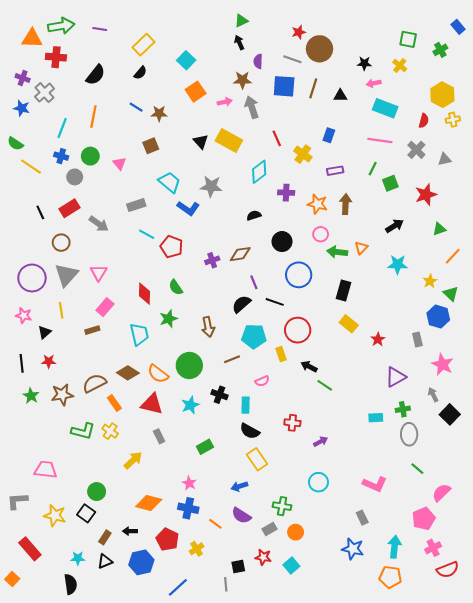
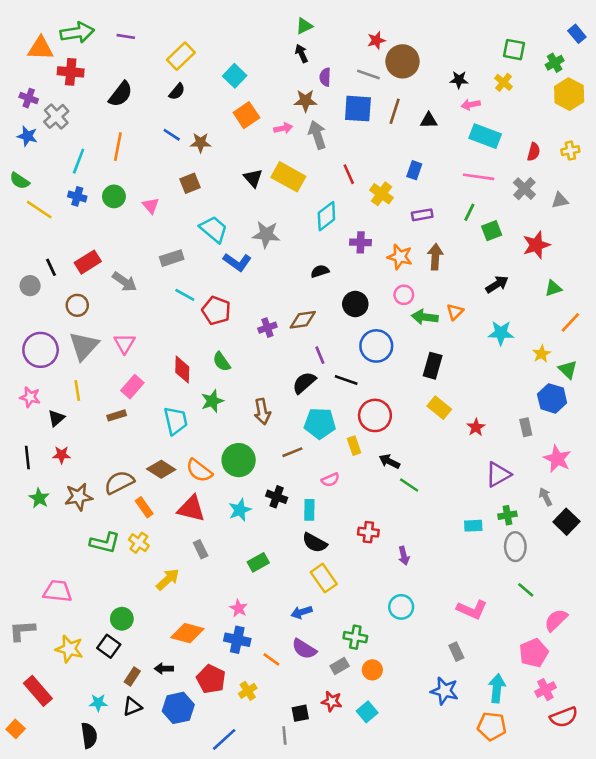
yellow hexagon: (442, 95) -> (569, 94), moved
gray circle: (75, 177) -> (30, 286), moved
purple arrow: (321, 442) -> (404, 556), turned 104

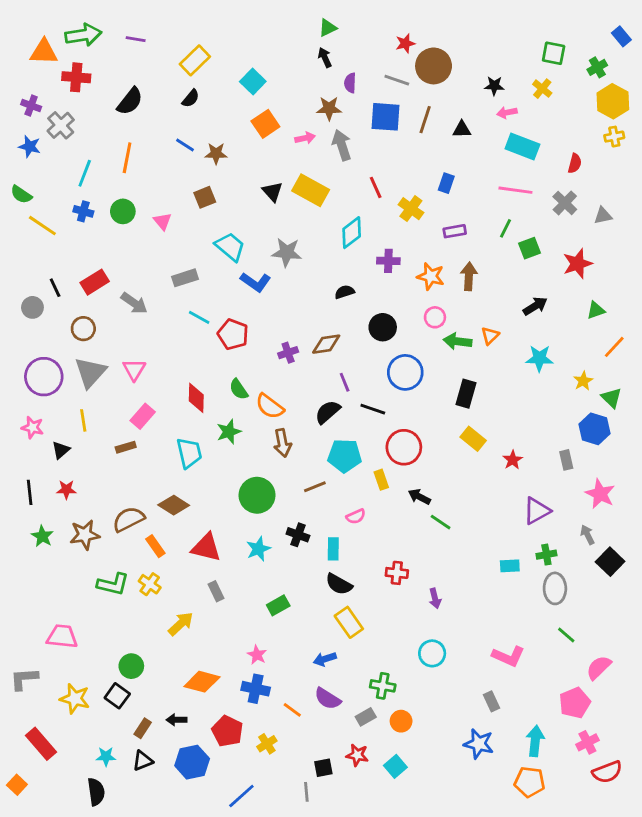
yellow cross: (570, 151) -> (614, 137), moved
orange semicircle: (199, 471) -> (270, 406), moved

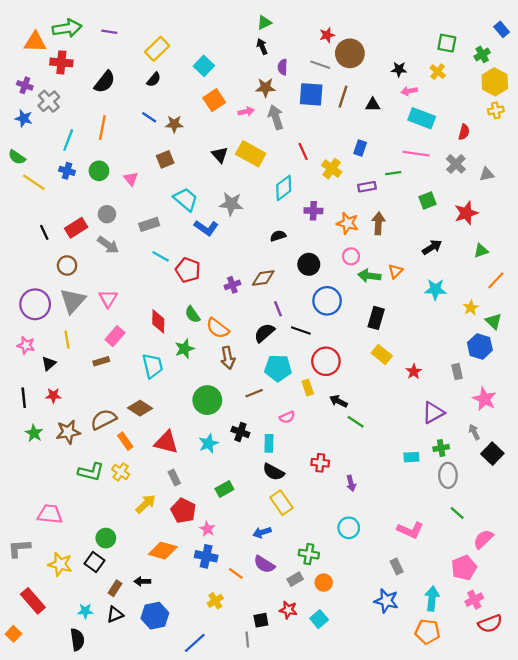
green line: (506, 228) -> (393, 173), moved, turned 56
gray circle: (32, 307) -> (107, 214), moved
red pentagon: (227, 731) -> (183, 511), moved

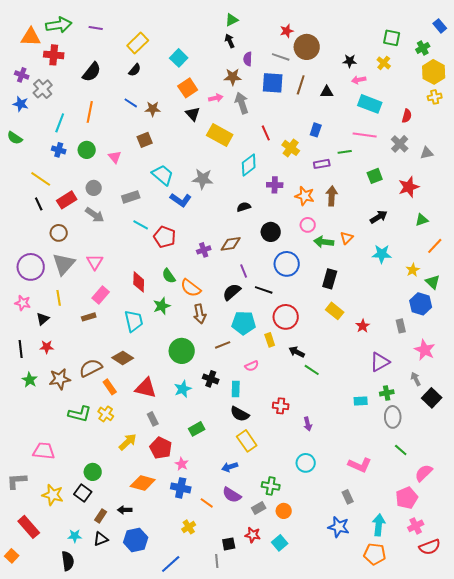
black triangle: (220, 155) -> (193, 114), moved
yellow line: (34, 182) -> (41, 179), moved

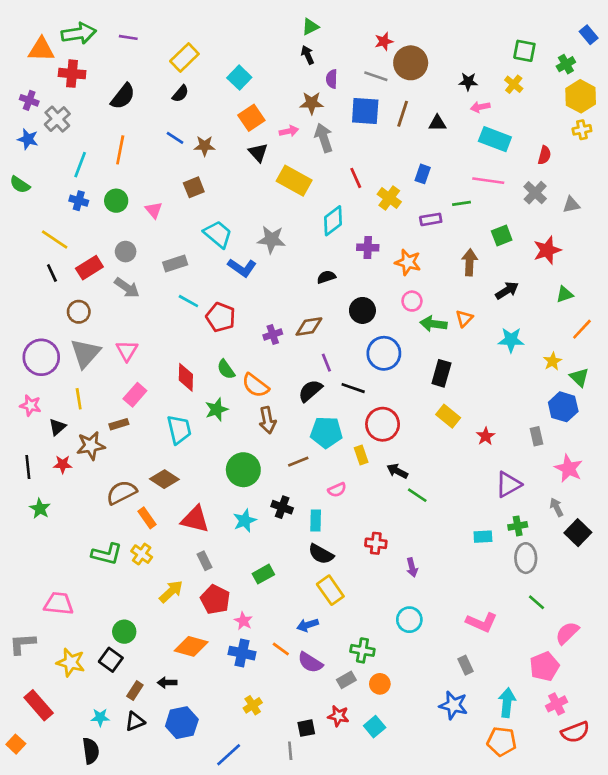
brown arrow: (332, 196) -> (470, 262), moved
brown star: (60, 379) -> (91, 446), moved
orange line: (207, 503) -> (281, 649), moved

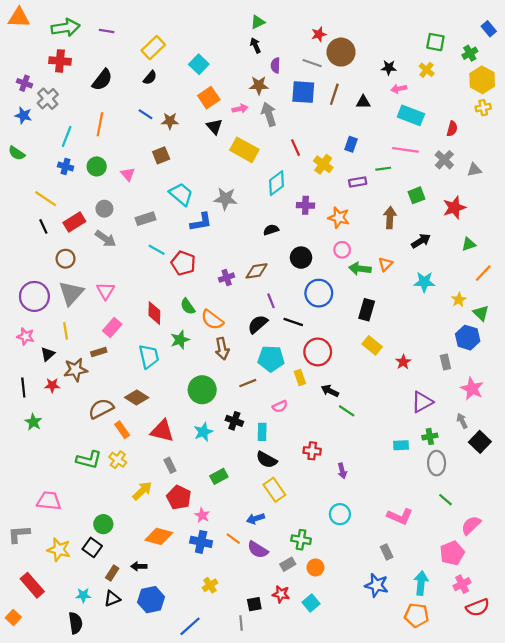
orange triangle: (41, 49) -> (19, 18), moved
blue L-shape: (242, 268) -> (201, 222), turned -45

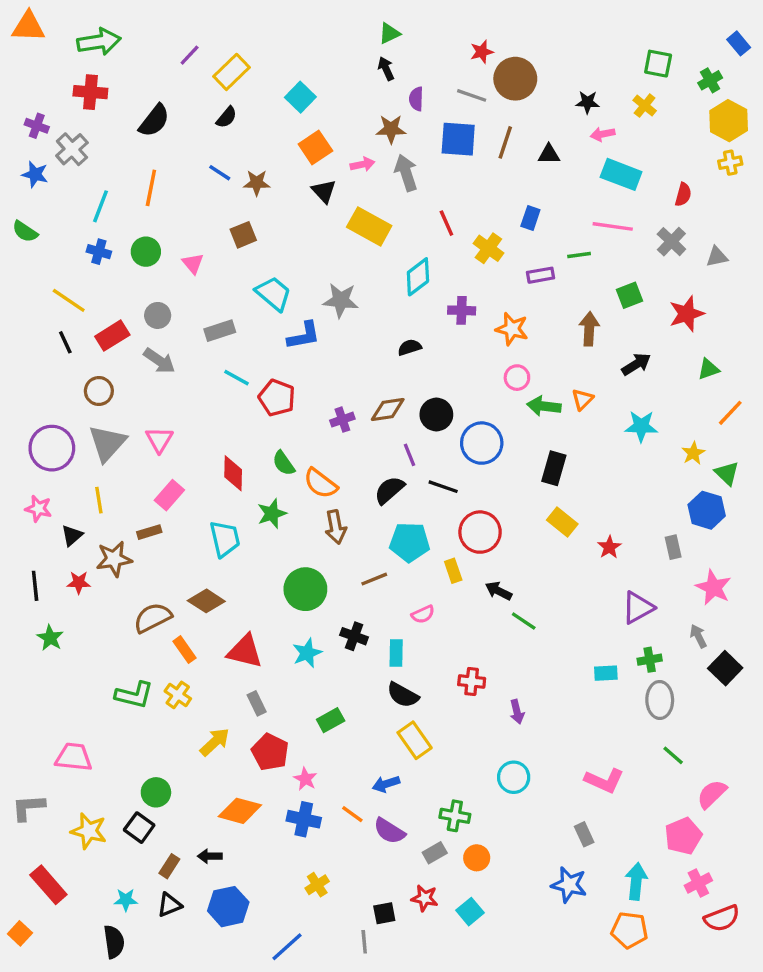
purple line: (107, 31) -> (190, 55), moved, turned -56
black circle: (301, 258) -> (436, 415), moved

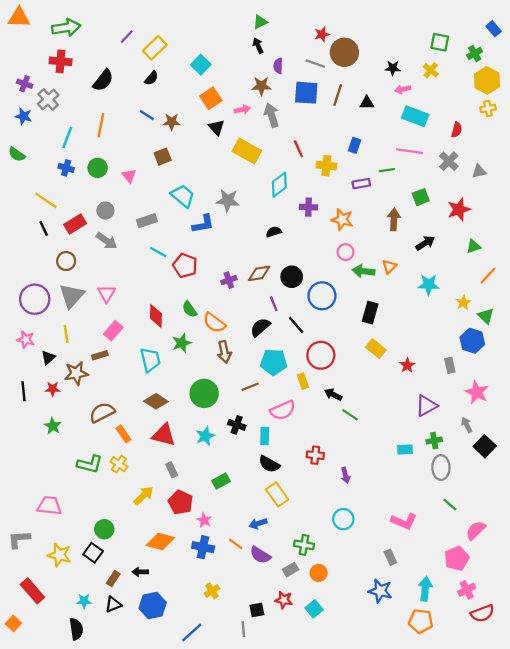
yellow cross: (488, 248) -> (326, 166), turned -30
black line: (443, 487) -> (296, 325), turned 30
brown diamond: (206, 601) -> (156, 401), moved
pink semicircle: (423, 614) -> (283, 410), size x1.6
green star: (50, 638) -> (53, 426), moved

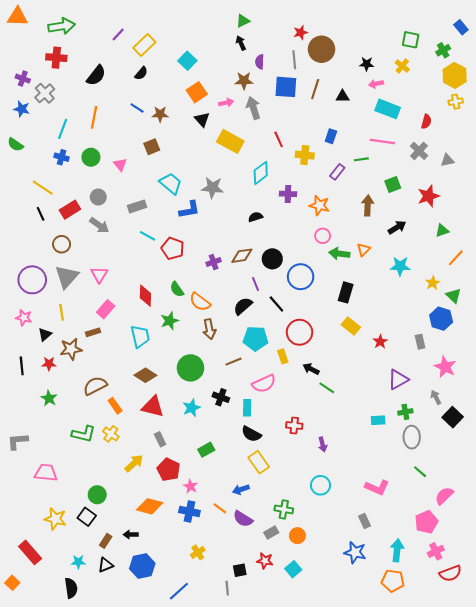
gray line: (315, 64) -> (294, 60), turned 66
purple rectangle: (361, 184) -> (337, 172), turned -42
gray L-shape: (19, 539) -> (18, 441), moved

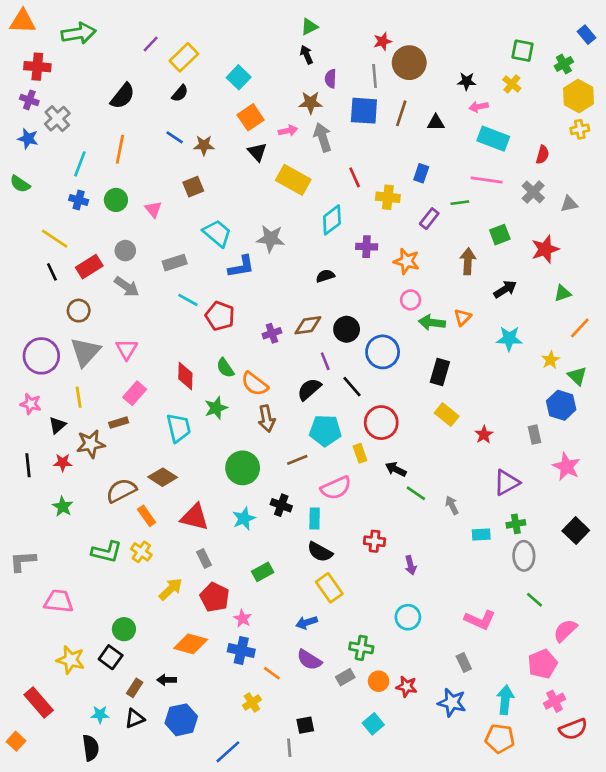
red cross: (56, 58) -> (37, 67), moved
brown diamond: (145, 375) -> (163, 477), moved
gray arrow: (436, 397) -> (452, 505), moved
orange line: (220, 508) -> (272, 673), moved
red star: (265, 561) -> (407, 686), moved

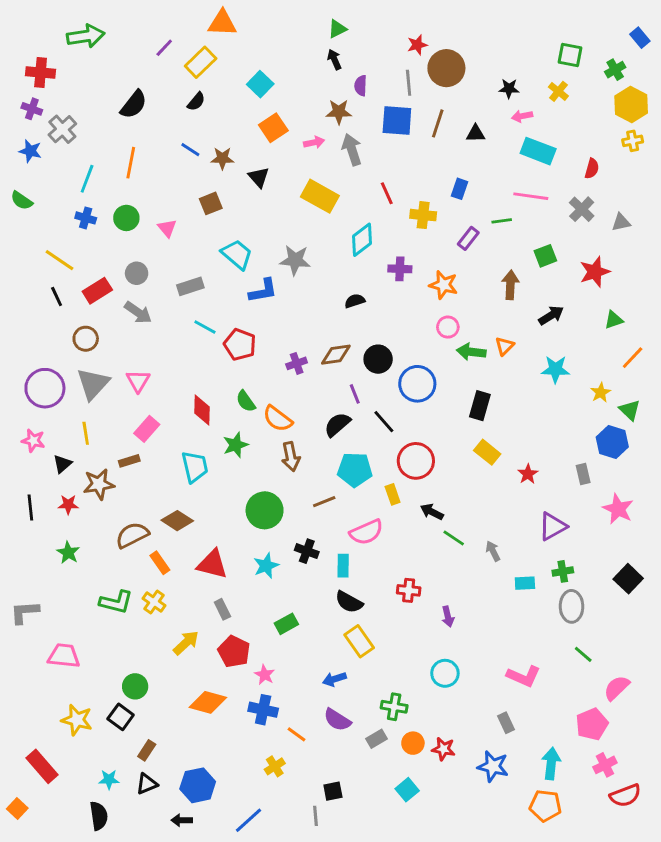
orange triangle: (23, 21) -> (222, 23), moved
black triangle: (257, 152) -> (259, 177), moved
black arrow: (167, 680) -> (182, 820), moved

